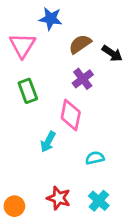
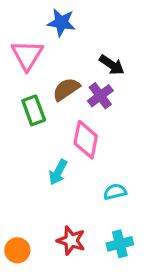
brown semicircle: (80, 44) -> (66, 89), moved
black arrow: (112, 53) -> (112, 65), moved
cyan cross: (99, 201) -> (120, 244), turned 35

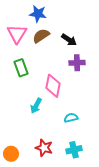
brown semicircle: (66, 89) -> (41, 36), moved
purple cross: (100, 96) -> (77, 63), moved, turned 35

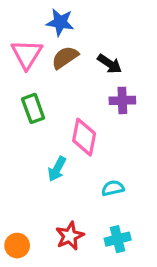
red star: (44, 148) -> (70, 236), turned 30

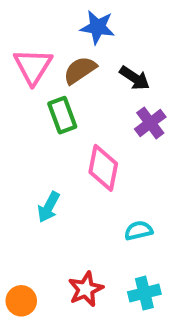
blue star: (60, 22) -> (97, 27), moved
purple cross: (122, 100) -> (150, 123), turned -35
green rectangle: (33, 108) -> (62, 115), moved
cyan arrow: (57, 169) -> (49, 207), moved

